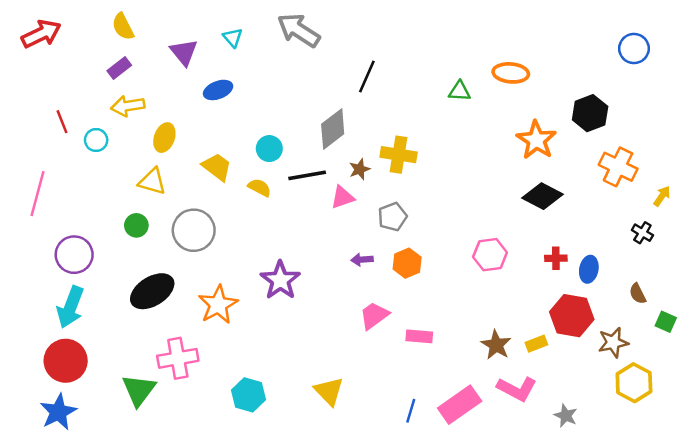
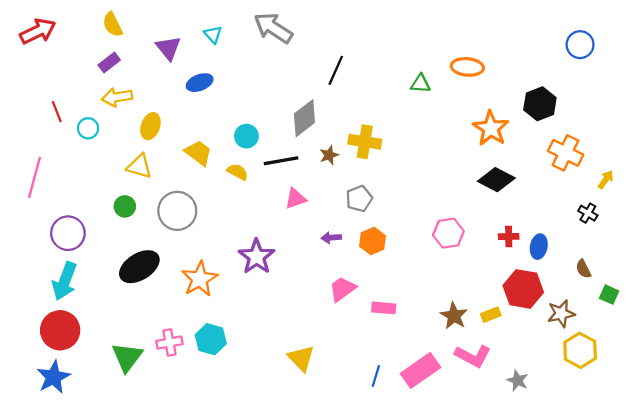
pink triangle: (342, 197) -> (296, 199), moved
pink cross: (178, 358) -> (169, 343), moved, size x0.7
cyan hexagon: (249, 395) -> (211, 339), moved

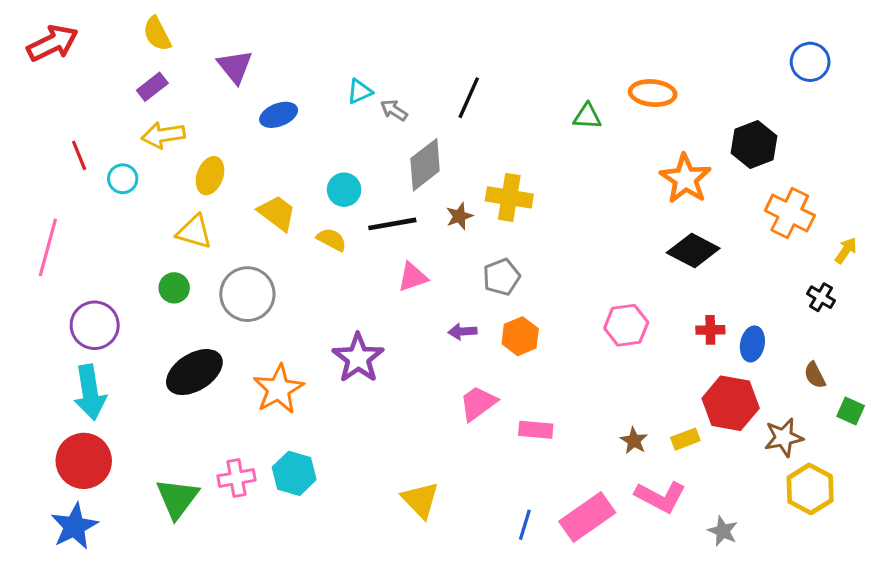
gray arrow: (273, 28) -> (394, 110), moved, size x0.5
cyan triangle: (213, 35) -> (360, 91), moved, turned 48
cyan arrow: (65, 281) -> (90, 392), turned -30
brown star: (454, 316) -> (634, 441), size x0.7

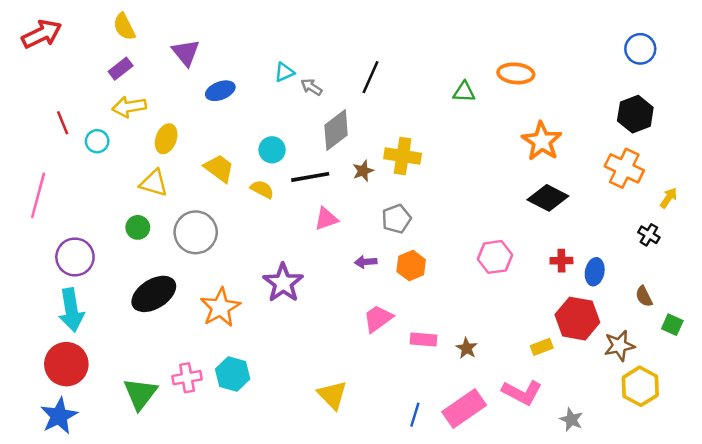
black hexagon: (754, 144) -> (635, 114), moved
brown star: (634, 441) -> (467, 348), moved

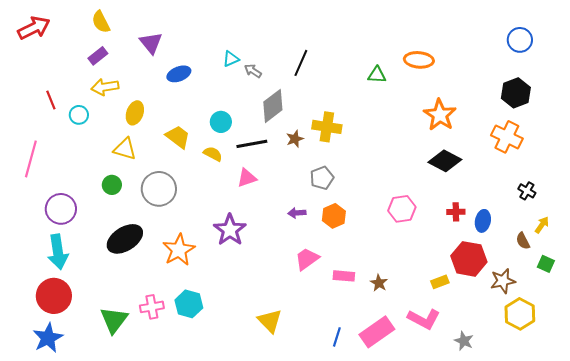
yellow arrow: (669, 198) -> (542, 225), moved
pink triangle: (326, 219) -> (247, 178), moved

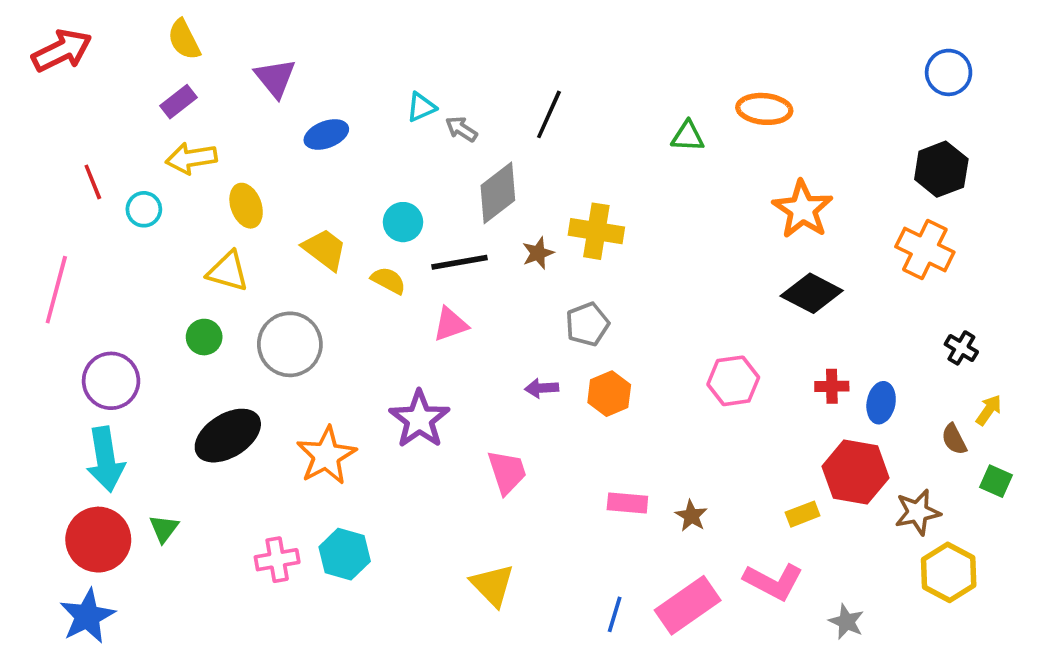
yellow ellipse: (135, 113) -> (246, 206), turned -40
pink trapezoid: (307, 259) -> (507, 472), moved, turned 108
green triangle: (114, 320) -> (164, 529), moved, size x0.6

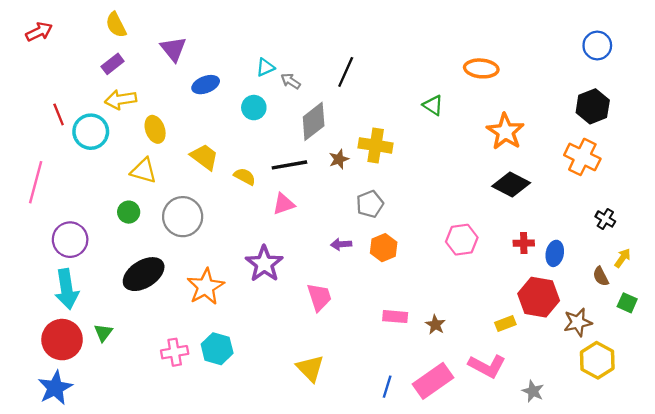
red arrow: (62, 51) -> (39, 32), size x0.7
green triangle: (688, 136) -> (433, 105), moved, turned 30
cyan circle: (144, 209) -> (91, 132), size x1.6
cyan circle: (403, 222) -> (254, 108), moved

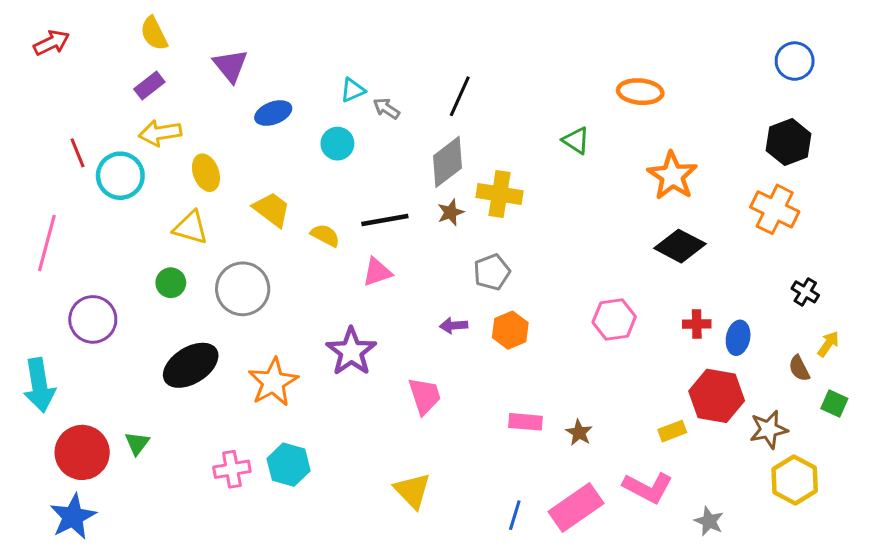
gray diamond: (314, 121) -> (448, 162), moved
cyan arrow: (67, 289) -> (39, 385), moved

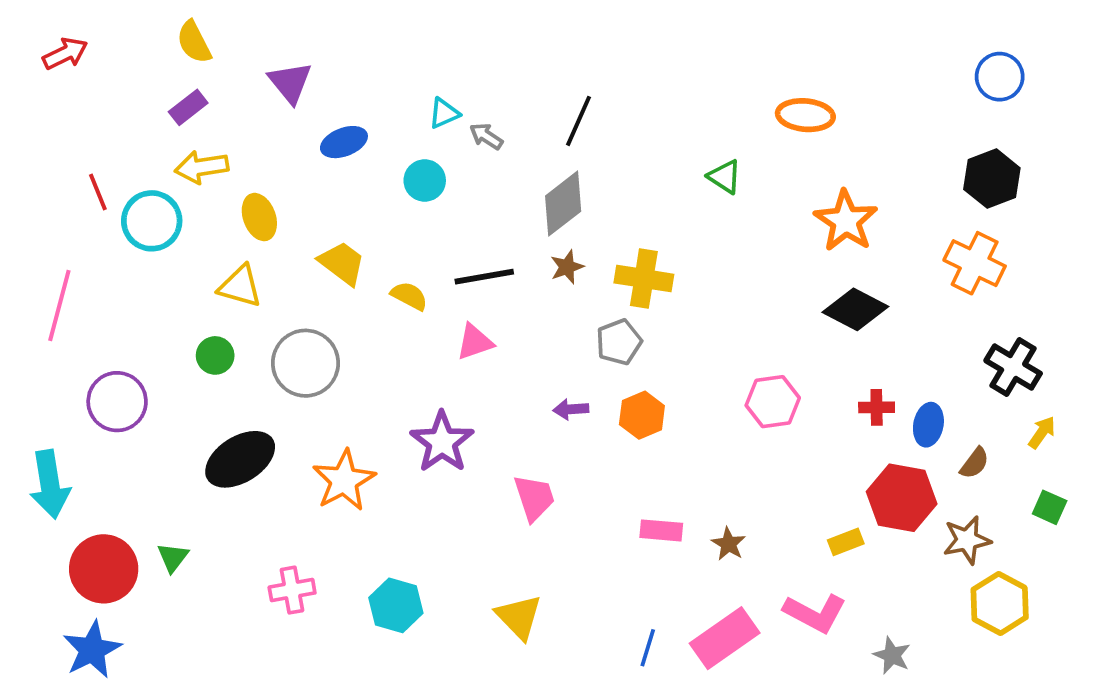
yellow cross: (500, 194) -> (644, 279), moved
black cross: (805, 292) -> (1013, 367), size x1.6
brown semicircle: (799, 368) -> (975, 463), moved, turned -116
cyan hexagon: (289, 465) -> (396, 605), moved

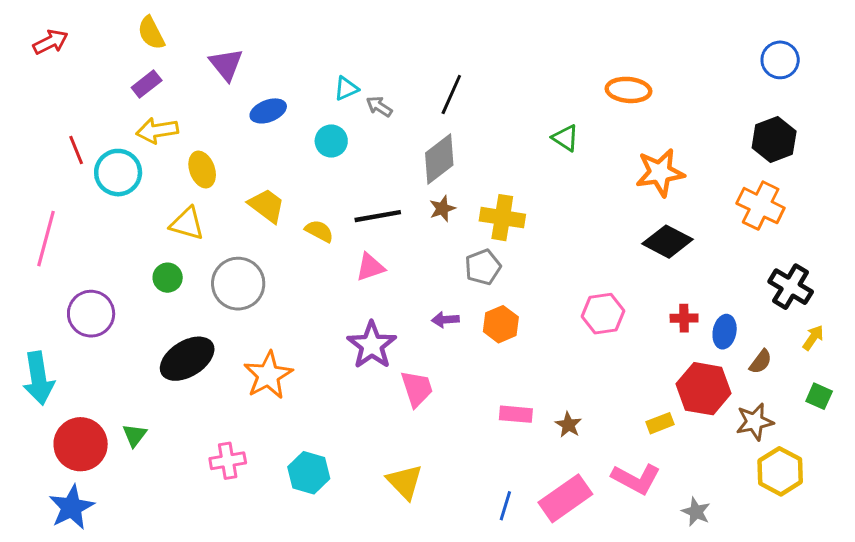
orange star: (846, 221) -> (660, 173), turned 30
purple star: (442, 442) -> (372, 345), moved

